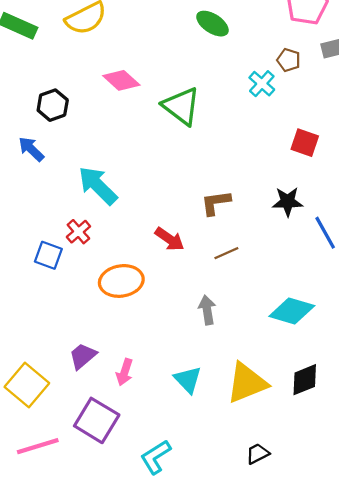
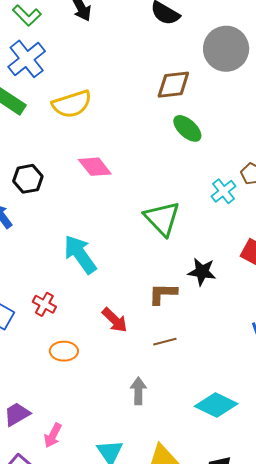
green triangle: (181, 106) -> (162, 219), moved
cyan arrow: (98, 186) -> (80, 254), moved
black star: (288, 202) -> (202, 272), moved
red cross: (78, 232) -> (44, 304), moved, turned -30
orange ellipse: (121, 281) -> (64, 351), size x0.7

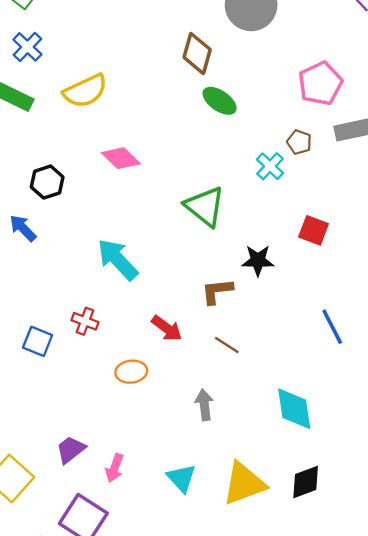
blue cross: (27, 59) -> (27, 47), size x0.7
brown diamond: (173, 85) -> (197, 53), turned -60
brown line: (165, 342) -> (227, 345), turned 55
orange ellipse: (64, 351) -> (131, 372), moved
cyan diamond: (216, 405) -> (294, 409), turned 63

